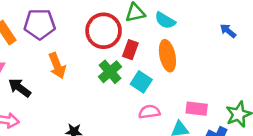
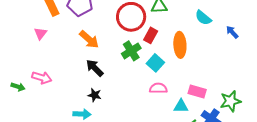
cyan semicircle: (165, 20) -> (203, 18), moved
orange arrow: (57, 66) -> (89, 39), turned -35
black arrow: (20, 88) -> (95, 68), moved

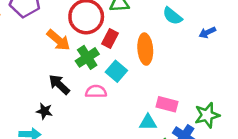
blue arrow: (232, 32) -> (207, 32), turned -72
orange arrow: (89, 39) -> (58, 40), moved
black arrow: (95, 68) -> (59, 85), moved
pink semicircle: (158, 88) -> (96, 92), moved

